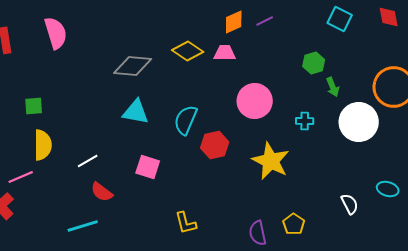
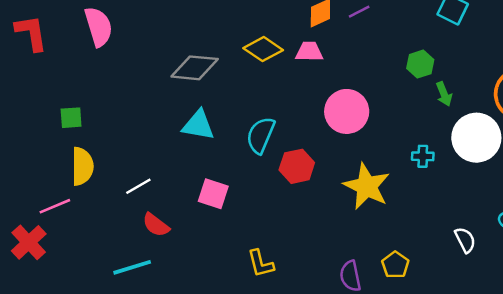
cyan cross: (305, 121) -> (423, 156), moved

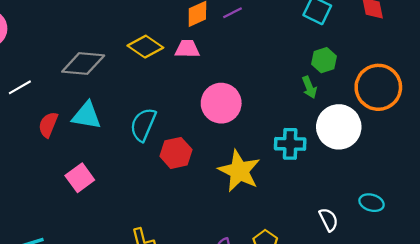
green hexagon: (420, 64) -> (324, 60), moved
cyan cross: (423, 156) -> (290, 144), size x1.5
white line: (138, 186) -> (20, 87), moved
pink square: (213, 194) -> (80, 178), moved, turned 36
red semicircle: (156, 225) -> (48, 125), moved, turned 75

